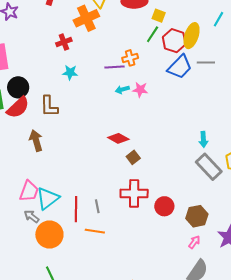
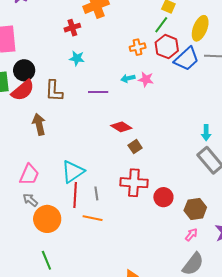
red hexagon: (174, 41) -> (167, 47), moved
purple line: (115, 67) -> (98, 92), moved
cyan triangle: (48, 198) -> (73, 172), moved

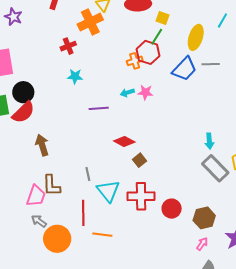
red hexagon: (167, 47) -> (148, 52), moved
brown L-shape: (54, 91) -> (51, 185), moved
cyan triangle: (73, 172) -> (108, 191), moved, turned -30
gray line: (96, 193) -> (88, 174), moved

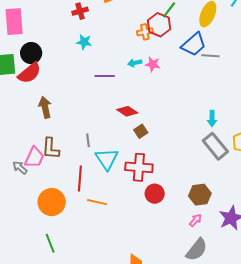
gray line: (211, 64) -> (210, 56), moved
red circle: (172, 209) -> (155, 194), moved
gray arrow: (39, 221) -> (20, 168), moved

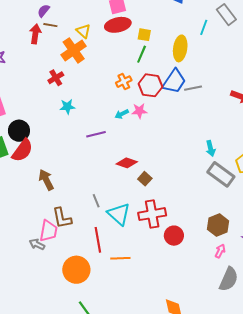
red hexagon: (159, 25) -> (150, 85), moved

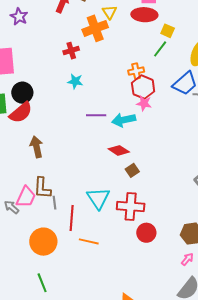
red hexagon: (150, 85) -> (143, 87), moved
cyan arrow: (122, 114) -> (124, 120), moved, size x1.6
gray line: (96, 201) -> (54, 203), moved

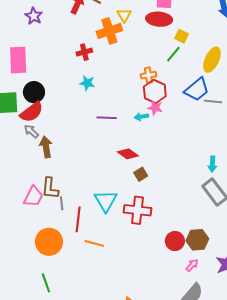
cyan arrow: (124, 120) -> (141, 117), moved, size x0.6
gray arrow: (12, 207) -> (31, 131), moved
red circle: (146, 233) -> (175, 241), moved

